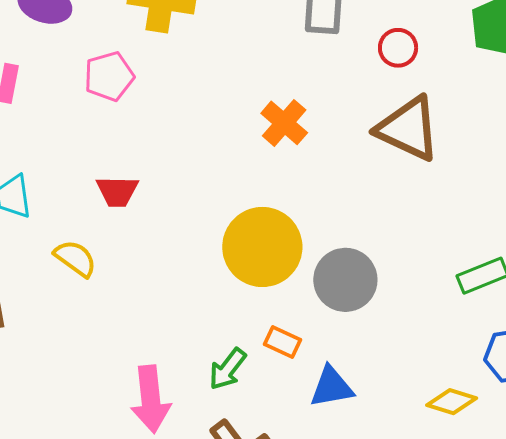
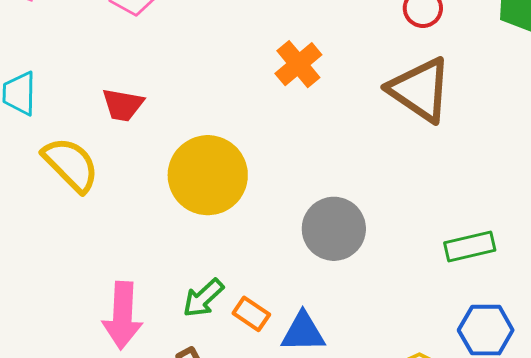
yellow circle: (262, 247) -> (208, 175), moved
yellow semicircle: (75, 258) -> (71, 164), size x1.4
orange rectangle: (283, 342) -> (251, 314), moved

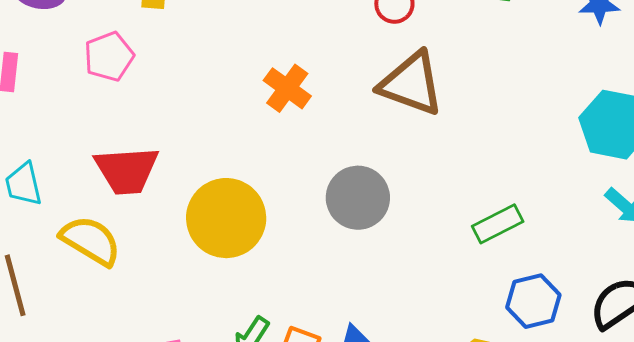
red trapezoid: (123, 105) -> (127, 170), size x1.5
gray circle: (334, 229) -> (358, 198), moved

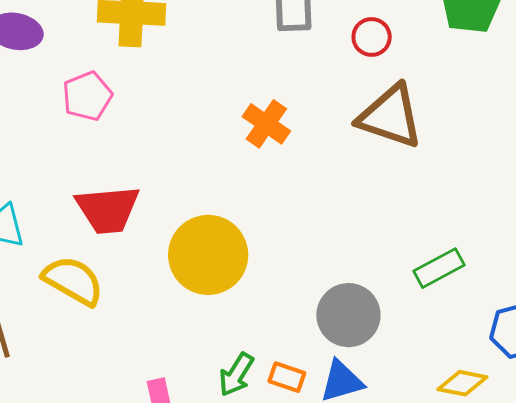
gray circle: (358, 198) -> (348, 315), moved
green rectangle: (498, 224) -> (439, 268), moved

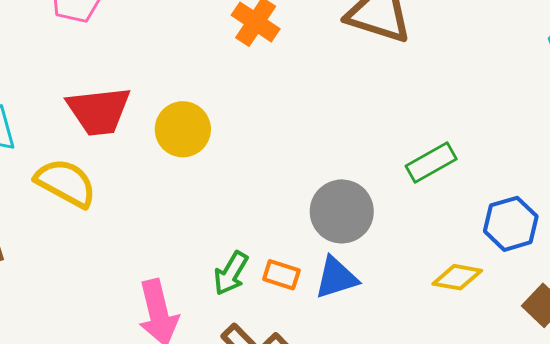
yellow circle: (208, 255) -> (183, 129), moved, size x0.7

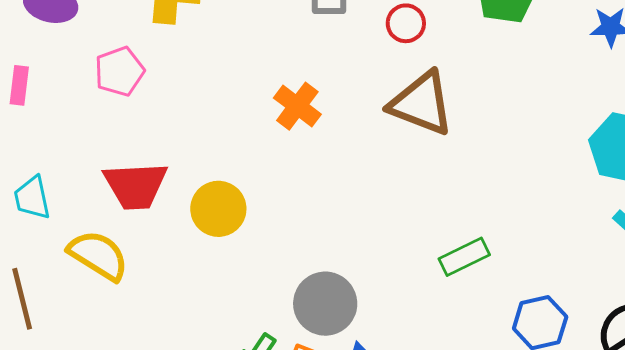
gray circle: (342, 211) -> (325, 304), moved

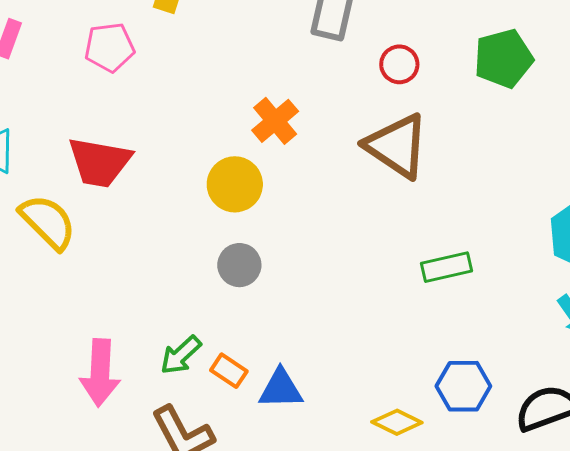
yellow circle: (218, 209) -> (235, 184), moved
green rectangle: (464, 257) -> (447, 267), moved
gray circle: (325, 304) -> (239, 265), moved, size x0.7

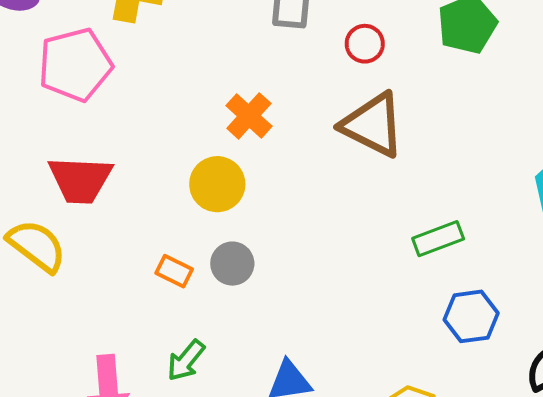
pink pentagon: (109, 47) -> (75, 65), size x1.5
orange rectangle: (229, 371) -> (174, 271), moved
blue hexagon: (463, 386) -> (471, 316), moved

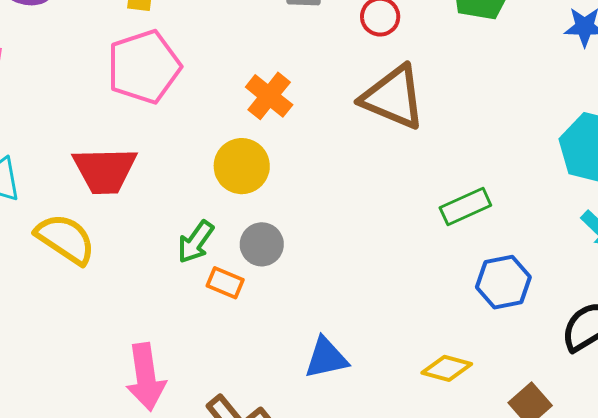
pink pentagon: (75, 65) -> (144, 67), moved
orange rectangle: (174, 271) -> (225, 283), moved
green arrow: (186, 360) -> (196, 242), moved

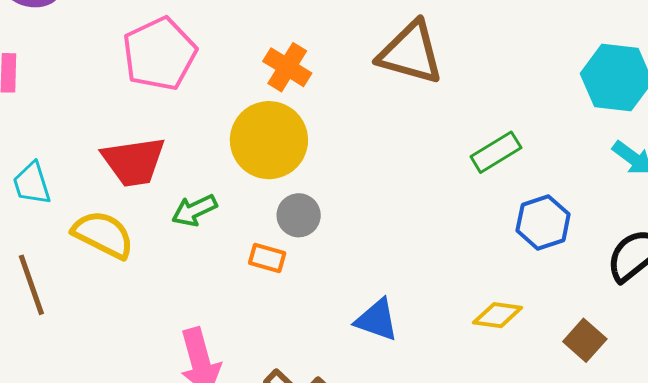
yellow circle: (242, 166) -> (269, 140), size x1.4
green arrow: (196, 242) -> (194, 210), moved, turned 36
blue triangle: (326, 358) -> (377, 320), turned 39

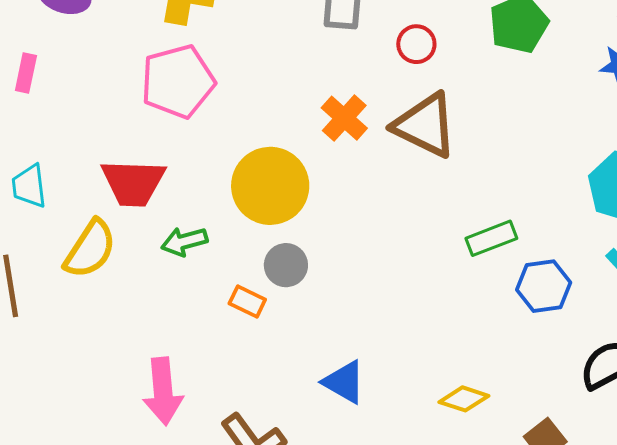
orange cross: (287, 67) -> (344, 118), moved
blue hexagon: (543, 222) -> (544, 286), moved
yellow semicircle: (103, 234) -> (90, 249), turned 86

